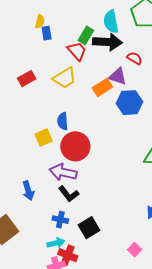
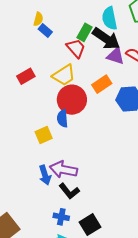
blue rectangle: (47, 33) -> (45, 31), turned -40
black arrow: (107, 42) -> (106, 39), turned 32
purple triangle: (118, 76) -> (116, 56), moved
red circle: (75, 146) -> (72, 100), moved
blue arrow: (28, 191) -> (45, 175), moved

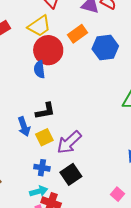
yellow square: (44, 135) -> (44, 137), moved
purple arrow: (63, 170) -> (69, 142), moved, turned -52
black L-shape: (69, 191) -> (45, 111), moved, turned -60

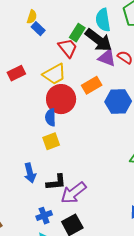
black L-shape: (45, 111) -> (56, 182), moved
yellow square: (44, 137) -> (51, 141), moved
blue cross: (42, 168) -> (44, 216), turned -35

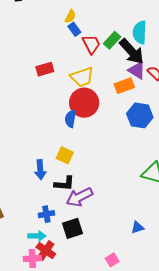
red trapezoid: (68, 48) -> (91, 44), moved
orange rectangle: (92, 85) -> (124, 86), moved
yellow square: (51, 141) -> (65, 155), moved, turned 36

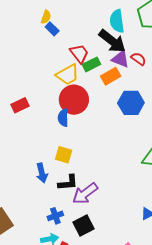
green rectangle: (112, 40) -> (91, 64), moved, turned 30
red trapezoid: (91, 44) -> (79, 54), moved
red rectangle: (45, 69) -> (20, 105), moved

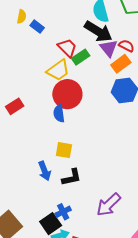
yellow semicircle: (46, 17) -> (22, 17), moved
purple triangle: (120, 59) -> (109, 48), turned 36
orange rectangle: (111, 76) -> (121, 64), moved
purple arrow: (85, 193) -> (109, 205), moved
black square: (83, 225) -> (51, 224), moved

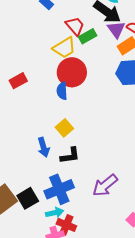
yellow square: (64, 150) -> (64, 128), turned 36
blue cross: (63, 212) -> (59, 189), size x1.8
black square: (51, 224) -> (28, 198), moved

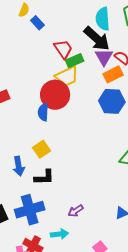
yellow trapezoid: (64, 48) -> (67, 76), moved
purple arrow: (105, 185) -> (76, 211), size x0.6
cyan arrow: (55, 213) -> (59, 234), moved

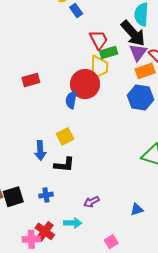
yellow trapezoid: (67, 76) -> (99, 67), turned -70
blue cross: (30, 210) -> (46, 195), size x0.5

